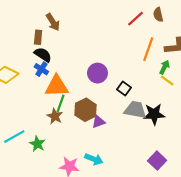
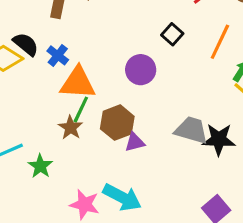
black semicircle: (43, 55) -> (26, 44), moved
black square: (124, 89) -> (172, 34), moved
cyan arrow: (94, 159) -> (122, 197), size x1.4

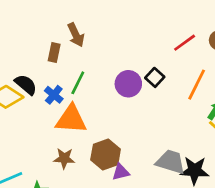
purple circle: (141, 70) -> (128, 84), moved
green line: (81, 110) -> (78, 83), moved
brown star: (70, 128) -> (64, 158), turned -30

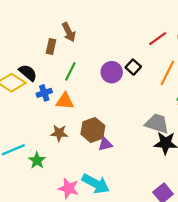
blue cross: (54, 95) -> (44, 93), moved, turned 32
orange triangle: (71, 119) -> (65, 101), size x0.7
gray trapezoid: (171, 162) -> (157, 123), moved

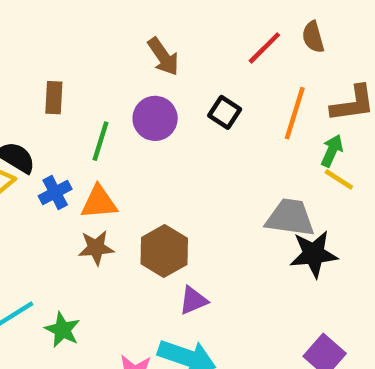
brown arrow: (69, 32) -> (163, 57), moved
purple circle: (112, 72) -> (155, 118), moved
brown star: (59, 133) -> (96, 248), moved
purple triangle: (105, 144) -> (193, 300), moved

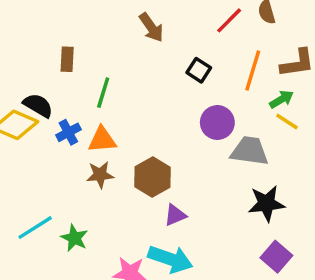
purple circle: (155, 118) -> (217, 123), moved
green arrow: (332, 151) -> (281, 99), turned 35
black star: (314, 254) -> (266, 203), moved

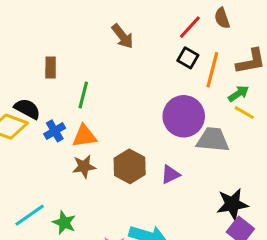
black square: (199, 70) -> (188, 58), moved
purple circle: (217, 123) -> (184, 116), size x1.4
black star: (266, 203) -> (232, 204), moved
purple triangle: (175, 215) -> (170, 174), moved

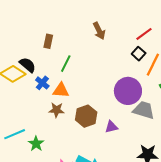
blue cross: (55, 131) -> (42, 83), turned -32

